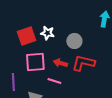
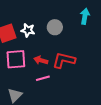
gray circle: (74, 41) -> (55, 27), moved
pink line: (54, 81) -> (43, 78), moved, turned -32

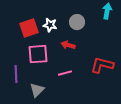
red arrow: (41, 60) -> (68, 45), moved
red L-shape: (64, 60) -> (102, 65), moved

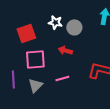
white star: (50, 25) -> (55, 22), moved
gray triangle: (37, 90) -> (35, 85), moved

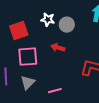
pink line: (62, 78) -> (55, 91), moved

